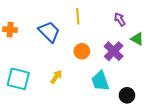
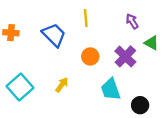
cyan square: (18, 79) -> (20, 87), turned 35

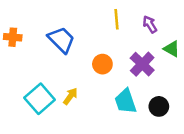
yellow line: (86, 18) -> (117, 19), moved
cyan square: (20, 87) -> (40, 99), moved
black circle: (140, 105) -> (159, 106), moved

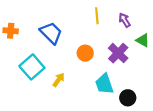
cyan square: (40, 99) -> (32, 67), moved
black circle: (159, 106) -> (128, 98), moved

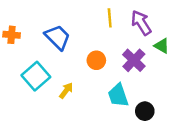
purple arrow: (125, 20) -> (141, 23), size x1.5

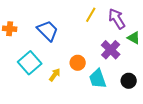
yellow line: (110, 18) -> (91, 15), turned 35
orange circle: (96, 60) -> (78, 63), moved
black circle: (145, 111) -> (129, 81), moved

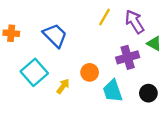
purple cross: (111, 50) -> (128, 57), turned 30

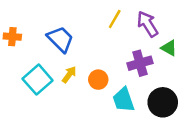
yellow arrow: (63, 86) -> (69, 75), moved
black circle: (148, 93) -> (163, 102), size x1.5

